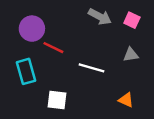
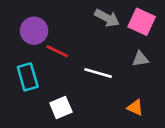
pink square: (132, 20) -> (142, 22), size x1.5
white square: (57, 100) -> (61, 108), turned -30

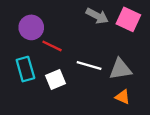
gray triangle: (140, 59) -> (120, 69), moved, size x1.5
white square: (61, 108) -> (56, 79), moved

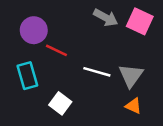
gray triangle: (120, 69) -> (131, 76), turned -45
white square: (56, 79) -> (60, 103), moved, turned -30

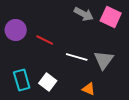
purple circle: (34, 30) -> (16, 30), moved
cyan rectangle: (27, 76) -> (22, 80), moved
orange triangle: (133, 106) -> (89, 89), moved

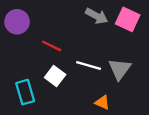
purple circle: (16, 30) -> (17, 22), moved
white square: (48, 82) -> (55, 76), moved

